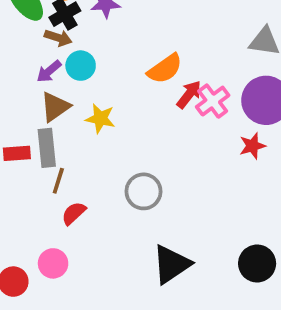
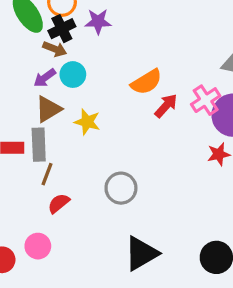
pink cross: (213, 101) -> (206, 100), moved

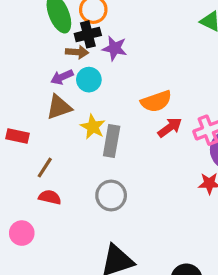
purple star: (98, 22) -> (115, 48), moved
brown arrow: (55, 49) -> (77, 52), turned -30
gray rectangle: (39, 145) -> (112, 141), moved
red semicircle: (59, 203) -> (50, 197), turned 40

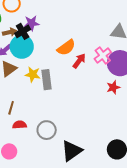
black cross: (88, 34) -> (23, 31), moved
cyan circle: (89, 80) -> (22, 47), size x1.5
gray circle: (111, 195) -> (47, 130), moved

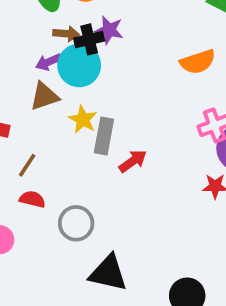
orange semicircle: (66, 48) -> (198, 62), moved
red arrow: (79, 61) -> (133, 161), moved
black triangle: (72, 151) -> (108, 273), turned 30

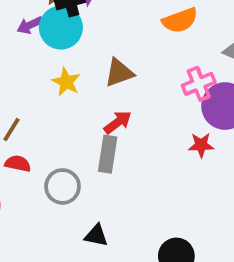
brown triangle: (44, 96) -> (119, 73), moved
gray rectangle: (104, 136) -> (108, 154), moved
black triangle: (108, 273) -> (96, 235), size x0.6

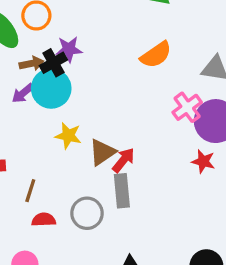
brown triangle: (119, 73) -> (102, 152), moved
red star: (201, 145) -> (203, 161), turned 30
gray circle: (63, 186) -> (87, 213), moved

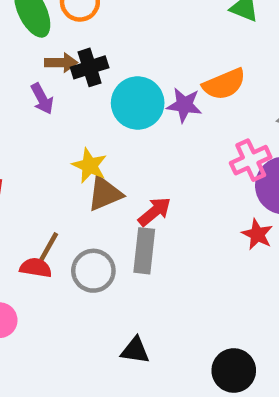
purple star: (69, 49) -> (184, 105), moved
cyan circle: (51, 88) -> (138, 103), moved
purple arrow: (23, 93) -> (42, 99), turned -90
brown triangle: (102, 152) -> (105, 194), moved
brown line: (30, 191) -> (49, 247), moved

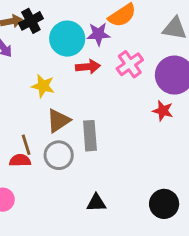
pink cross: (251, 160) -> (130, 64), moved
brown triangle: (105, 194) -> (58, 121), moved
red arrow: (155, 212) -> (88, 67), moved, turned 45
brown line: (49, 247) -> (26, 145), turned -36

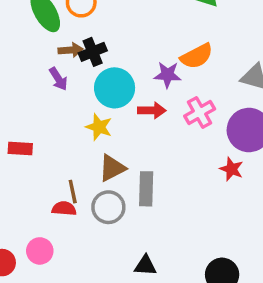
cyan circle: (67, 39) -> (115, 88), moved

